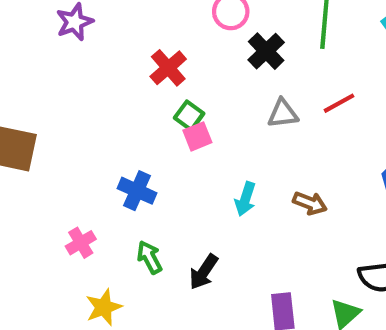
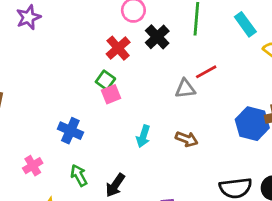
red cross: (168, 68) -> (118, 48), moved
gray triangle: (283, 114) -> (185, 89), moved

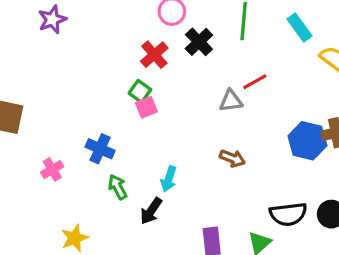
cyan arrow: (143, 136) -> (169, 179), moved
pink cross: (33, 166) -> (52, 169), moved
green arrow: (79, 175) -> (118, 187), moved

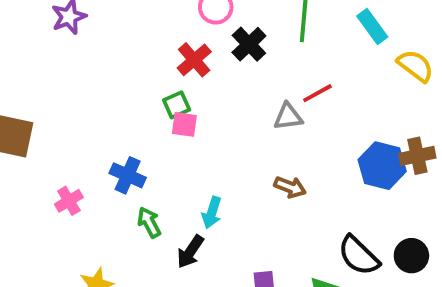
green square: (140, 91) -> (177, 105), turned 30
pink square: (146, 107) -> (184, 124), turned 30
black semicircle: (288, 214) -> (359, 256), turned 51

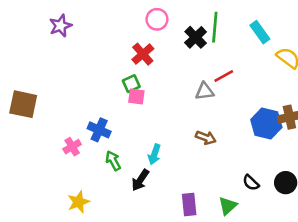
black cross: (249, 44) -> (196, 37), moved
pink cross: (69, 201) -> (72, 147), moved
black semicircle: (359, 256) -> (251, 183), size x0.6

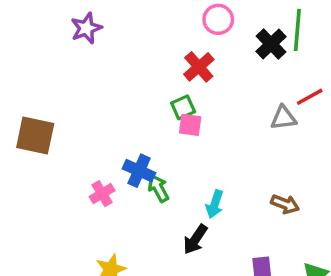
brown arrow: (206, 138) -> (285, 204), moved
green arrow: (113, 161) -> (158, 188), moved

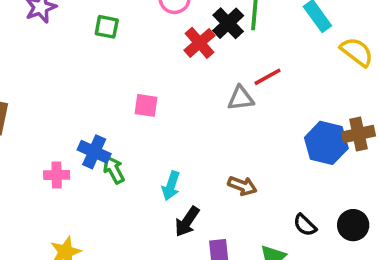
red cross: (199, 67) -> (200, 43), moved
green square: (183, 107) -> (107, 27), moved, turned 35
pink cross: (102, 194) -> (57, 175), turned 30
black arrow: (195, 239) -> (187, 222), moved

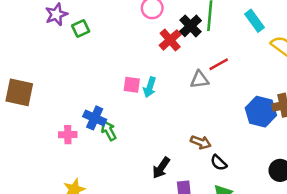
green square: (107, 27) -> (81, 28), moved, turned -36
cyan arrow: (171, 186) -> (150, 87), moved
black semicircle: (305, 225) -> (219, 163), moved

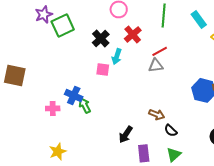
black cross: (191, 26) -> (101, 38), moved
green square: (81, 28) -> (63, 25), size x1.6
red line: (219, 64) -> (160, 51), moved
cyan arrow: (150, 87) -> (117, 56), moved

